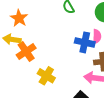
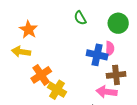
orange cross: (26, 52) -> (41, 75), moved

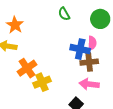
brown cross: (116, 75) -> (89, 62), moved
yellow cross: (57, 90) -> (42, 82), turned 36

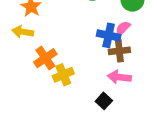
pink semicircle: (92, 43) -> (123, 28), turned -136

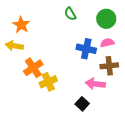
pink semicircle: (123, 28) -> (107, 43), moved, turned 32
brown cross: (119, 51) -> (109, 66), moved

